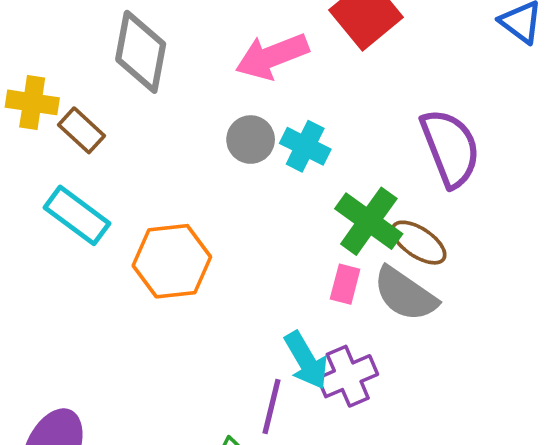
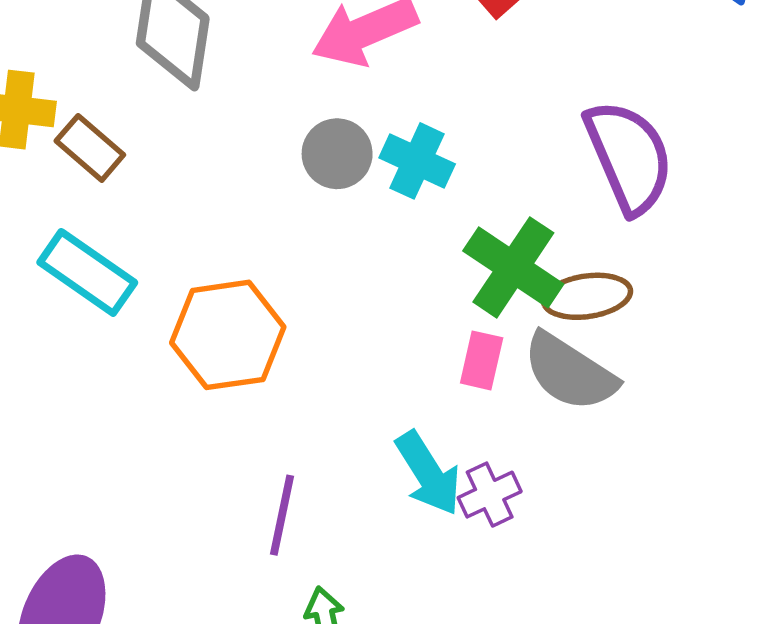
brown ellipse: (419, 243) -> (587, 296), turned -40
purple cross: (348, 376) -> (490, 495), size x0.7
purple line: (272, 407) -> (282, 515), moved

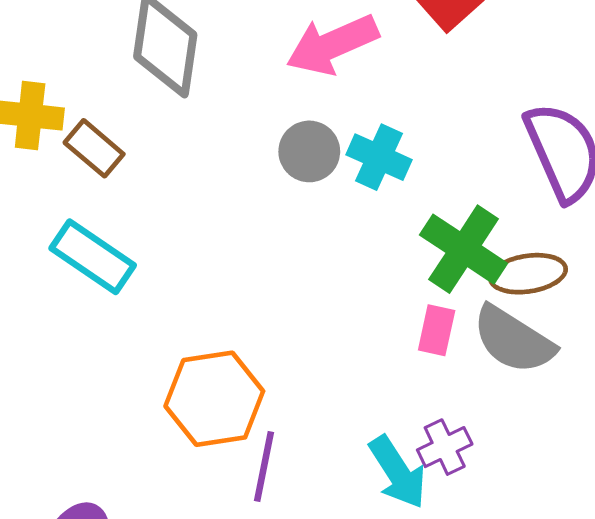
orange hexagon: (228, 335) -> (214, 399), moved
cyan arrow: (428, 473) -> (398, 472), moved

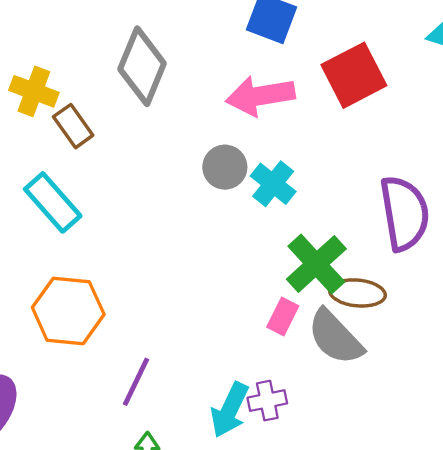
orange hexagon: (214, 399) -> (68, 311), moved
cyan arrow: (398, 472) -> (230, 410), turned 44

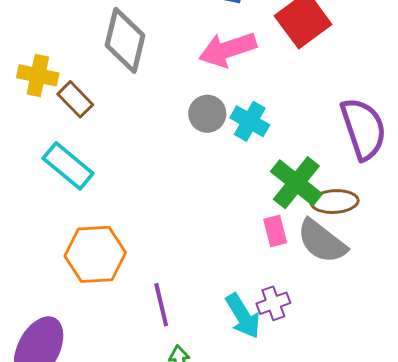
pink rectangle: (283, 317) -> (275, 231), turned -32
purple line: (136, 382) -> (161, 305), turned -30
cyan arrow: (230, 410) -> (243, 316), turned -48

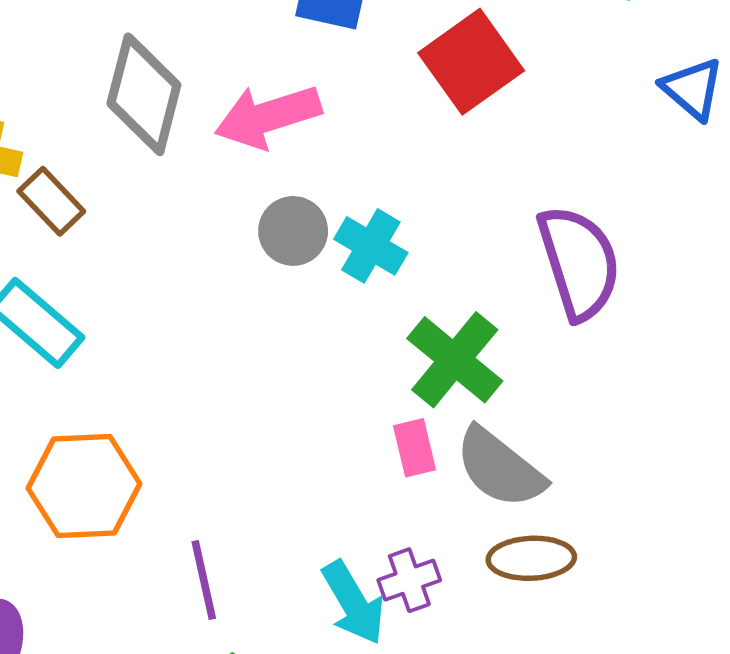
pink arrow: (228, 49) -> (268, 116), moved
brown ellipse: (335, 202) -> (531, 558), moved

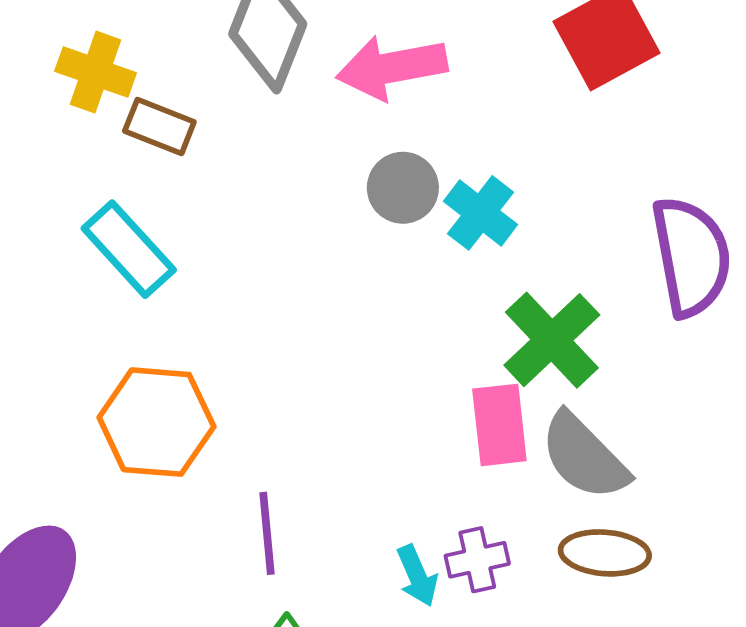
brown rectangle: (51, 201) -> (159, 126), turned -32
pink rectangle: (415, 448) -> (499, 425), size x1.4
cyan arrow: (353, 603) -> (417, 576), size x0.7

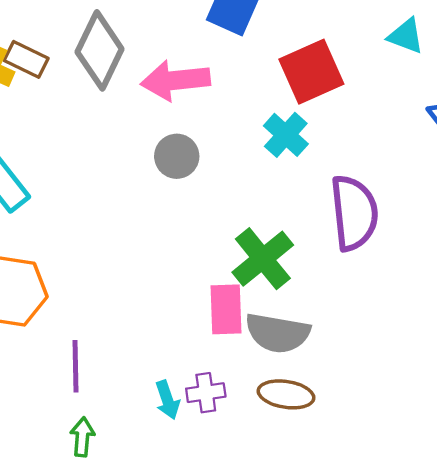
brown rectangle: (159, 126) -> (26, 59), moved
cyan cross: (480, 213) -> (286, 135), moved
gray semicircle: (584, 456) -> (278, 333), turned -40

